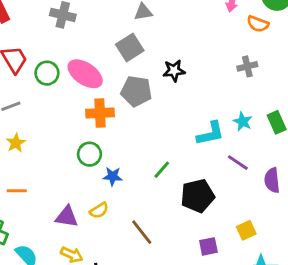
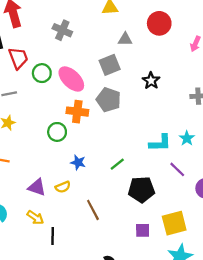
black star: (174, 71) -> (151, 81), moved, turned 30
green circle: (89, 154) -> (57, 132), moved
yellow square: (246, 230) -> (174, 223), size x1.6

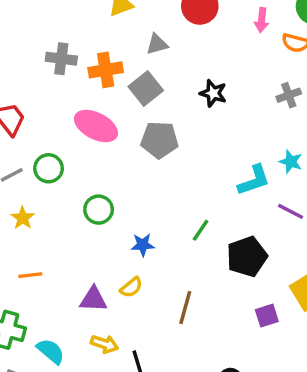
green circle: (42, 73) -> (49, 168), moved
orange cross: (77, 112) -> (106, 70), moved
brown line: (93, 210) -> (185, 308), turned 60

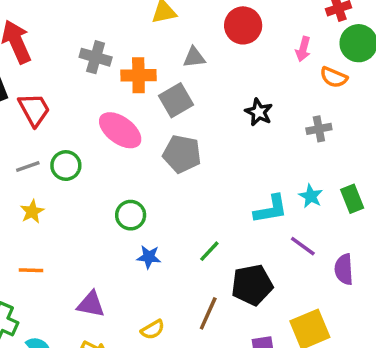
black star: (213, 93) -> (259, 112), moved
green circle: (99, 210) -> (131, 215), moved
yellow semicircle: (131, 287) -> (153, 330), moved
brown line: (185, 308) -> (208, 313), moved

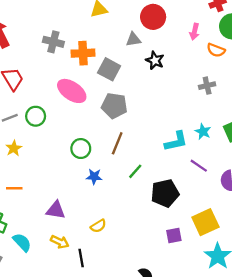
gray triangle: (194, 57) -> (133, 40), moved
gray square: (176, 100) -> (109, 69), turned -30
black star: (259, 112) -> (155, 60), moved
brown line: (208, 313) -> (117, 143), moved

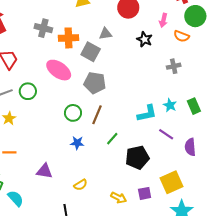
gray triangle: (133, 40) -> (105, 34), moved
black star: (155, 60) -> (144, 39), moved
green circle: (81, 149) -> (73, 113), moved
yellow arrow: (60, 242) -> (119, 198), moved

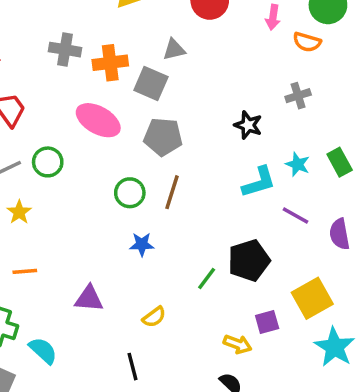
black star: (144, 39) -> (248, 125), moved
green line: (112, 139) -> (207, 279), moved
yellow arrow: (119, 198) -> (238, 344), moved

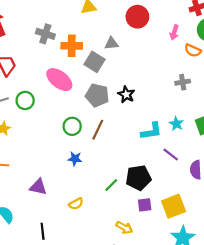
black star: (248, 125) -> (126, 95), moved
purple square: (267, 322) -> (145, 205), moved
black line: (132, 367) -> (43, 231), moved

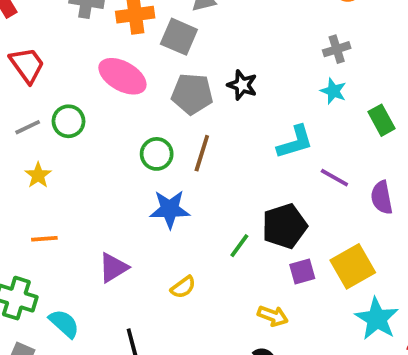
cyan star: (176, 124) -> (333, 91), moved
blue star: (75, 159) -> (170, 209), size x1.5
purple triangle: (38, 187) -> (113, 268), turned -36

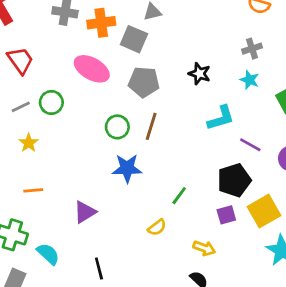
black star: (242, 85) -> (199, 74), moved
black pentagon: (285, 226) -> (234, 180), moved
yellow semicircle: (183, 287) -> (157, 227), moved

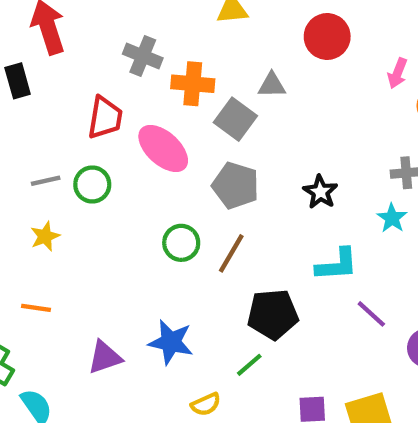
red trapezoid: (20, 60) -> (105, 118), moved, turned 32
blue star: (127, 168) -> (171, 342), moved
black pentagon: (234, 180) -> (273, 314), moved

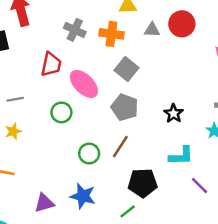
orange cross: (193, 84) -> (111, 34), moved
gray triangle: (272, 85) -> (152, 30), moved
green circle: (92, 184) -> (61, 112), moved
green circle: (181, 243) -> (89, 154), moved

